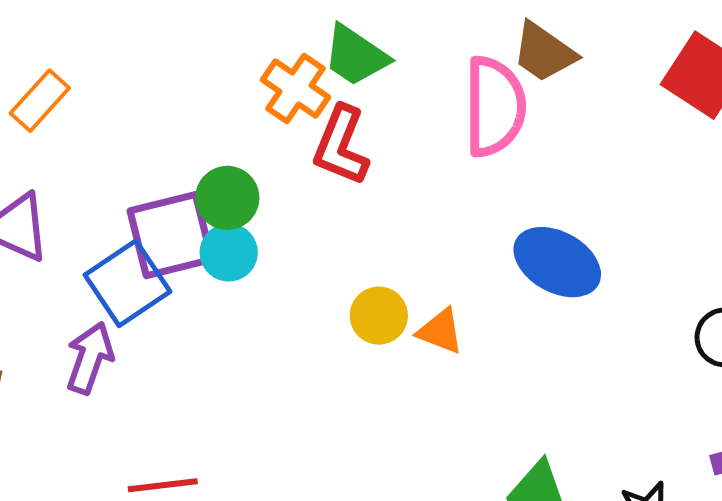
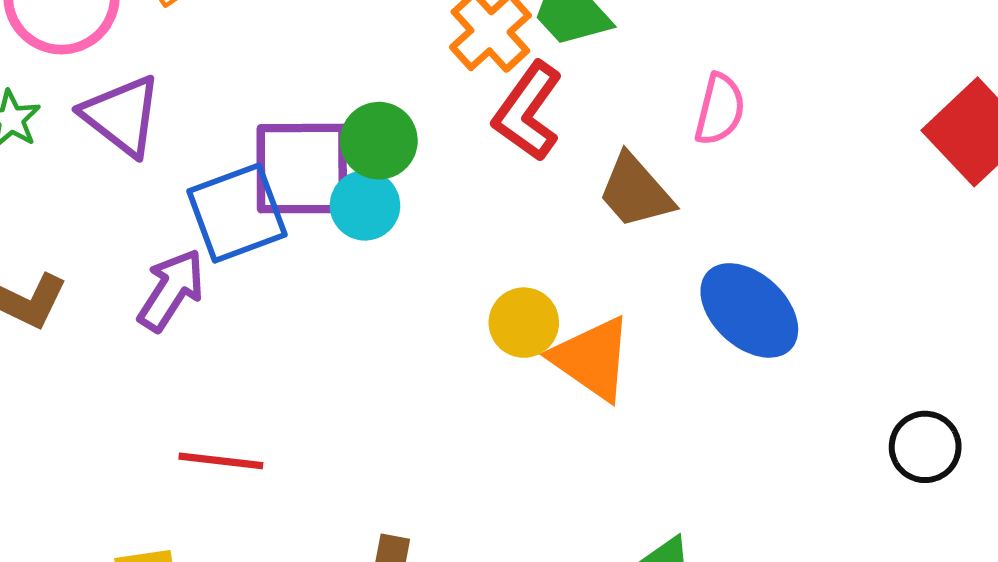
brown trapezoid: (544, 52) -> (636, 191), moved
pink semicircle: (495, 107) -> (720, 109), size x0.6
orange triangle: (440, 331) -> (592, 359), size x1.5

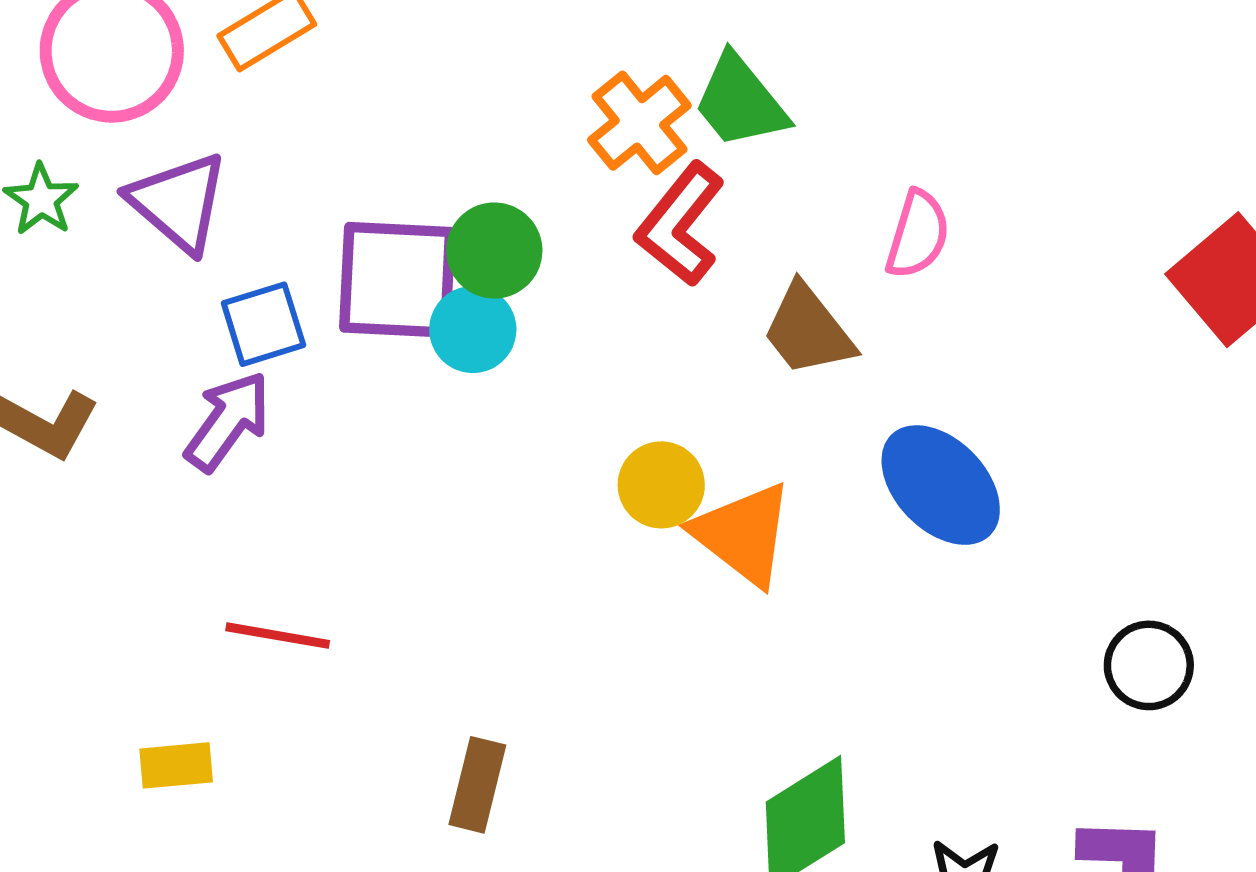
blue square: (237, 213) -> (263, 324), moved, size x0.7

